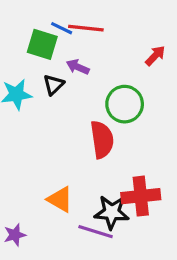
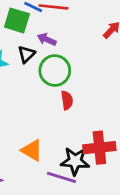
green circle: (125, 104) -> (55, 71), moved
red semicircle: (102, 140) -> (67, 100), size x0.6

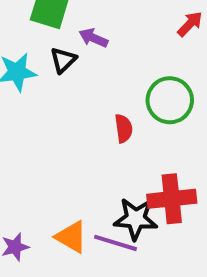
green circle: (55, 71) -> (170, 100), moved
orange triangle: (32, 150) -> (71, 237), moved

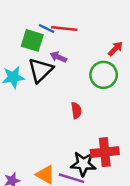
black triangle: (63, 60) -> (41, 70), size x1.6
green circle: (170, 100) -> (104, 75), moved

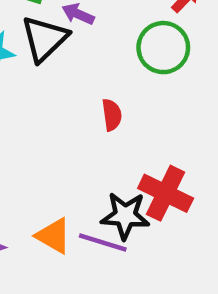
red cross: (105, 152) -> (166, 193), turned 32

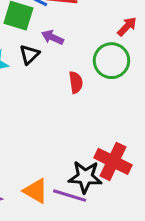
black triangle: (45, 39) -> (29, 54), size x0.6
red semicircle: (112, 115) -> (76, 82), moved

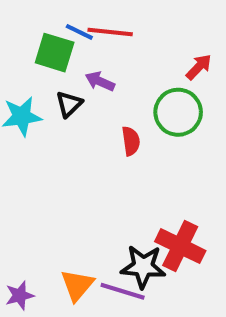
orange triangle: (36, 191) -> (77, 285), turned 40

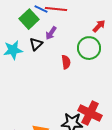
green square: (55, 53) -> (29, 19), turned 30
purple arrow: (100, 81) -> (51, 33), turned -80

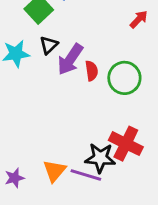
purple arrow: (51, 33) -> (70, 59), moved, size x1.6
green circle: (89, 48) -> (124, 78), moved

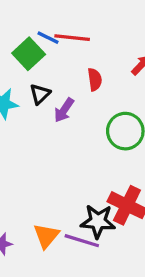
purple arrow: (70, 59) -> (64, 110), size x0.7
red semicircle: (92, 71) -> (95, 80), moved

